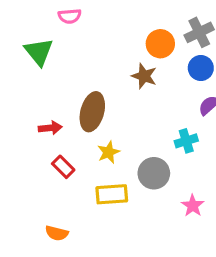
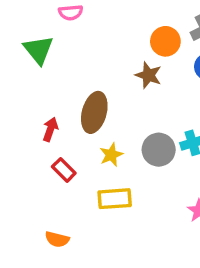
red arrow: (50, 128) -> (50, 129), turned -65
gray circle: (154, 173) -> (159, 150), moved

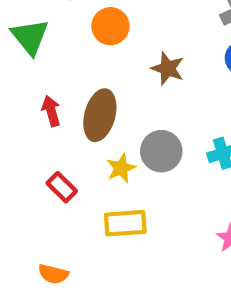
orange circle: (165, 41) -> (110, 26), moved
red arrow: (50, 129) -> (51, 111), moved, turned -35
gray circle: (159, 150) -> (161, 151), moved

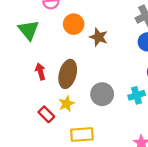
brown star: (168, 69) -> (99, 37), moved
yellow star: (121, 168) -> (66, 104), moved

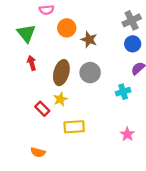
red arrow: (40, 72) -> (32, 63), moved
gray circle: (102, 94) -> (90, 73), moved

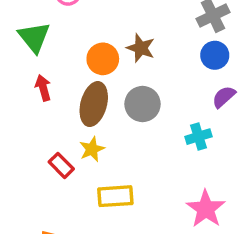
orange circle: (67, 28) -> (103, 59), moved
pink star: (127, 134) -> (206, 209), size x1.5

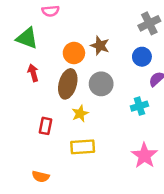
green triangle: (34, 37) -> (27, 38), turned -30
blue circle: (215, 55) -> (142, 57), moved
yellow star: (92, 149) -> (80, 114), moved
red rectangle: (61, 165) -> (46, 126), turned 56

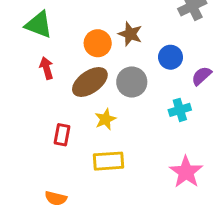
blue circle: (142, 57) -> (171, 57), moved
brown ellipse: (68, 84) -> (90, 82), turned 40

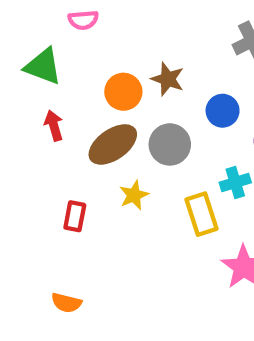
yellow rectangle: (109, 161) -> (201, 214), moved, turned 76

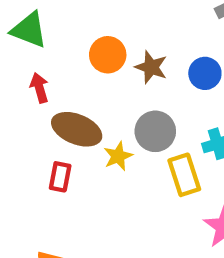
brown star: (168, 79) -> (151, 67), moved
brown ellipse: (113, 144) -> (77, 129), moved, turned 57
gray circle: (170, 144) -> (155, 131), moved

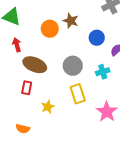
brown star: (151, 67) -> (71, 21), moved
yellow star: (118, 156) -> (48, 107), moved
yellow rectangle: (184, 175) -> (78, 94), moved

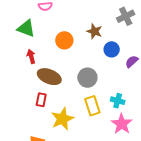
brown star: (71, 21) -> (94, 31), moved
cyan cross: (103, 72) -> (118, 101), moved, turned 32
yellow star: (48, 107) -> (62, 119), size x1.6

